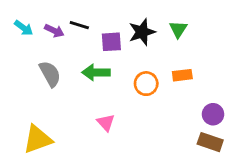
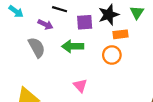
purple arrow: (54, 31) -> (45, 24), moved
orange rectangle: (182, 75) -> (121, 34), moved

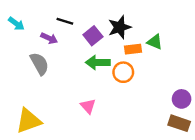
green triangle: (137, 12) -> (155, 42), moved, turned -40
purple square: (85, 22) -> (93, 36), turned -35
green arrow: (73, 46) -> (98, 62), moved

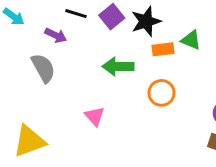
purple square: (93, 36) -> (112, 17), moved
orange circle: (123, 72) -> (162, 93), moved
pink triangle: (88, 106) -> (95, 116), moved

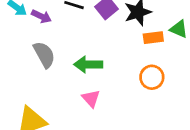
purple arrow: (56, 35) -> (41, 16), moved
green arrow: (118, 66) -> (88, 64), moved

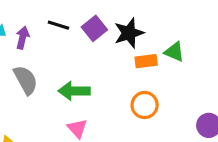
purple arrow: (41, 16) -> (22, 38), turned -102

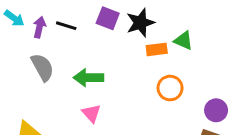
black line: (58, 25) -> (66, 26), moved
purple square: (94, 28) -> (108, 18), turned -30
orange circle: (145, 105) -> (170, 88), moved

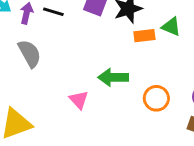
green arrow: (88, 78) -> (113, 77), moved
orange circle: (170, 88) -> (156, 98), moved

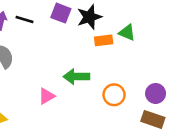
pink triangle: (79, 100) -> (47, 96), turned 42

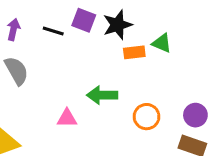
black line: (25, 20) -> (53, 31), moved
pink triangle: (47, 96) -> (67, 118), turned 30

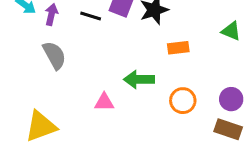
green triangle: (162, 43) -> (231, 31), moved
orange rectangle: (134, 52) -> (178, 48), moved

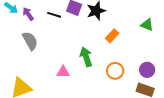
purple arrow: (51, 14) -> (28, 14), turned -48
orange rectangle: (178, 48) -> (112, 36), turned -40
green arrow: (139, 79) -> (86, 57), turned 72

